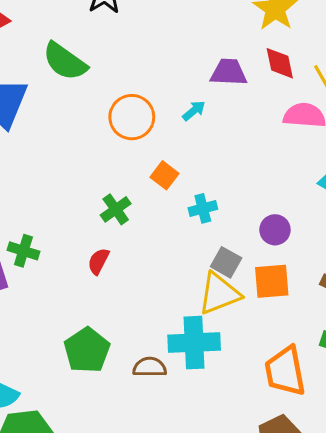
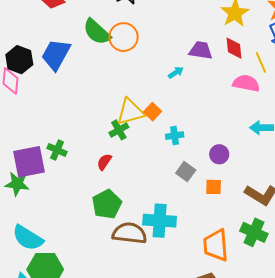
orange circle: (132, 117) -> (124, 37), moved
orange square: (272, 281) -> (214, 187), size x0.7
yellow triangle: (219, 294) -> (130, 112), moved
green pentagon: (87, 350) -> (107, 204), moved
brown semicircle: (150, 367) -> (129, 233), size x1.6

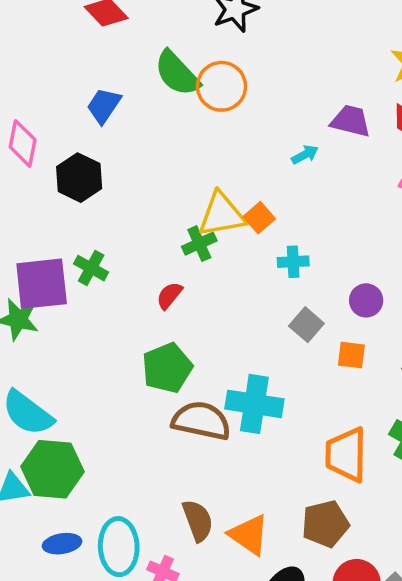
blue trapezoid: (56, 55) -> (104, 106), size x0.7
black hexagon: (19, 60) -> (79, 178), moved

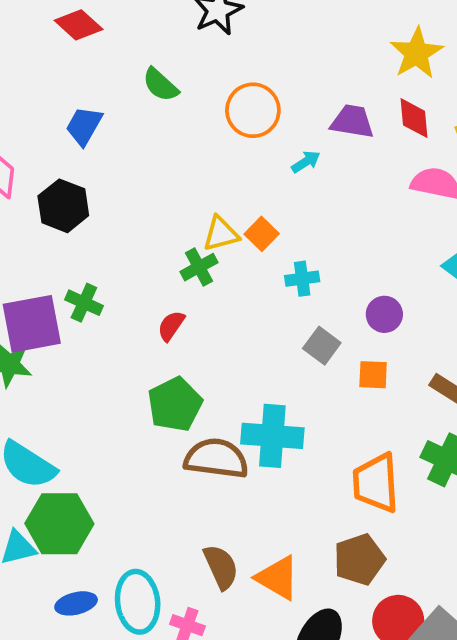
green semicircle: (177, 73) -> (160, 85), size x0.7
orange circle: (222, 86) -> (253, 110), moved
yellow triangle: (222, 215) -> (221, 234), size x0.7

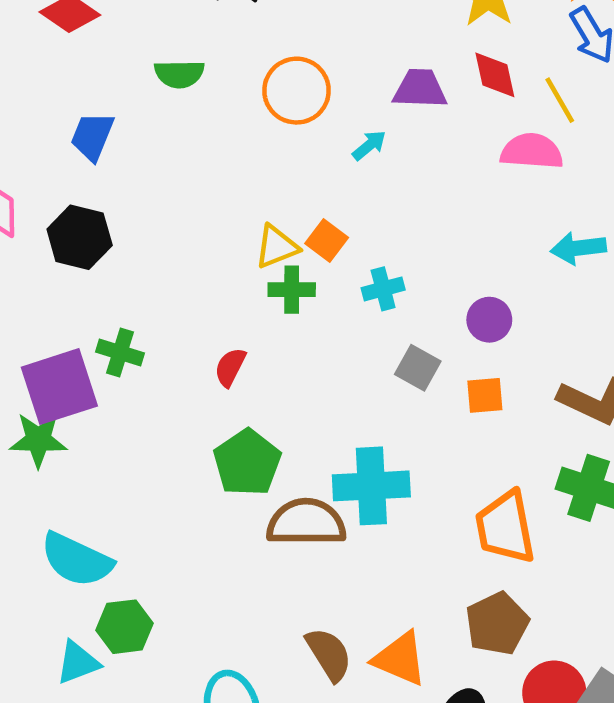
green semicircle: (160, 85) -> (179, 74), turned -36
green cross: (199, 267) -> (292, 290), moved, turned 36
green hexagon: (59, 524) -> (125, 627), size x0.7

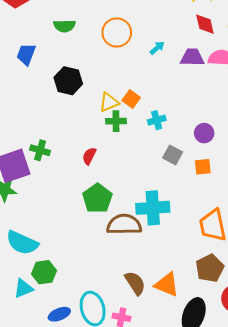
purple trapezoid: (420, 89) -> (192, 57), moved
cyan arrow: (369, 145) -> (157, 48), moved
black hexagon: (80, 237) -> (68, 81), moved

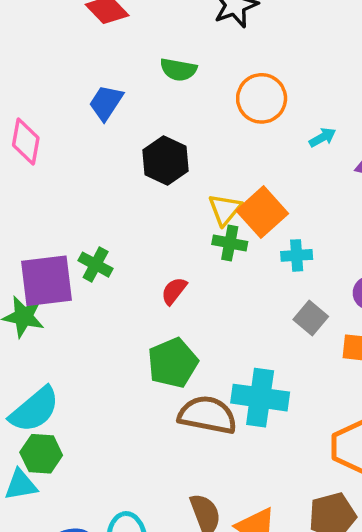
orange square: (131, 99) -> (262, 212), size x1.6
yellow triangle: (109, 102) -> (225, 210), turned -40
cyan semicircle: (22, 243) -> (34, 410), turned -76
green hexagon: (44, 272) -> (41, 454), moved

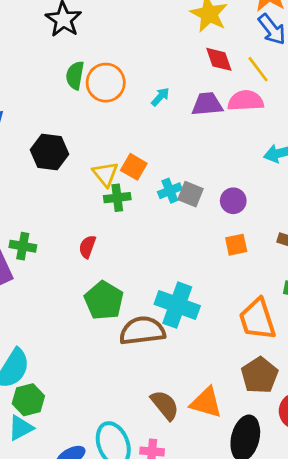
green semicircle: (178, 70) -> (75, 75), moved, turned 108
orange square: (262, 212) -> (134, 167), size x0.7
gray square: (311, 318) -> (191, 194), moved
cyan cross: (260, 398) -> (177, 305), turned 30

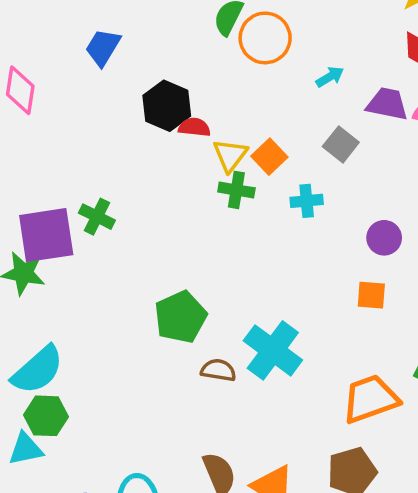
gray square: (191, 194) -> (341, 144), moved
red semicircle: (87, 247) -> (194, 127), moved, turned 60
orange trapezoid: (257, 319) -> (370, 399), turned 72
brown semicircle: (142, 331) -> (218, 370), size x0.6

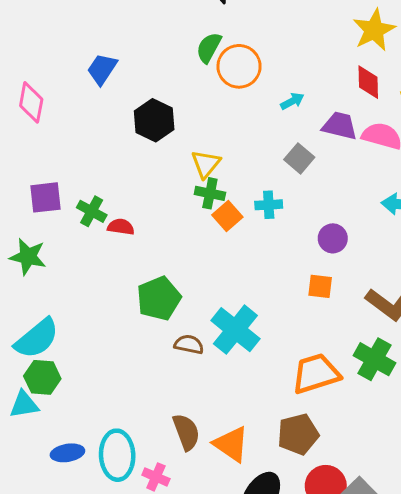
red semicircle: (194, 127) -> (121, 227), moved
orange square: (269, 157) -> (227, 216), moved
purple square: (46, 235) -> (45, 197), moved, size x0.7

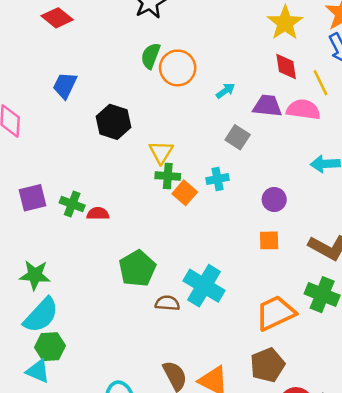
green star: (28, 257) -> (35, 275), moved
cyan triangle: (24, 405) -> (38, 371), turned 40

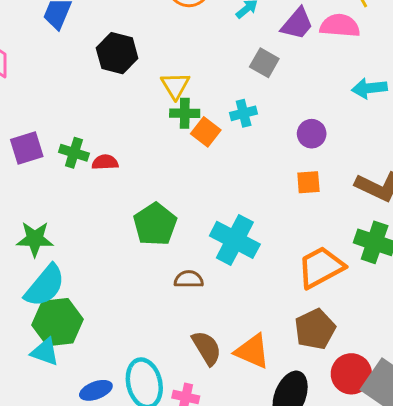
purple trapezoid: (267, 106) -> (297, 24), turned 128
brown semicircle: (167, 303) -> (189, 279), moved
green hexagon: (50, 347) -> (57, 322), size x1.4

